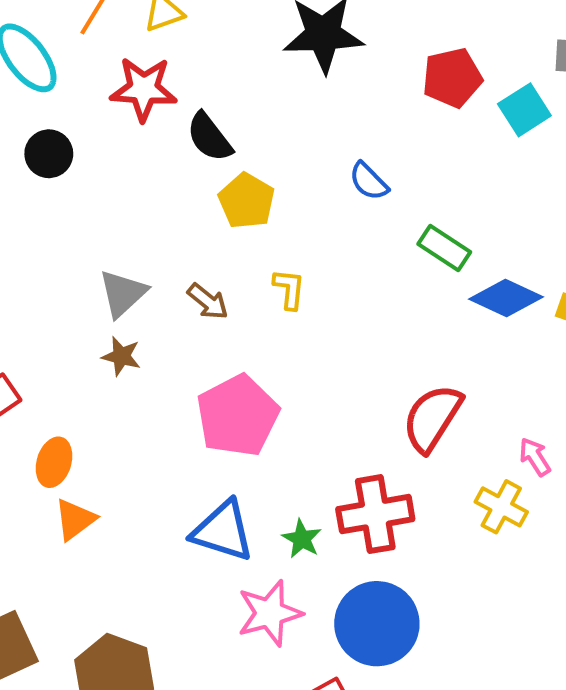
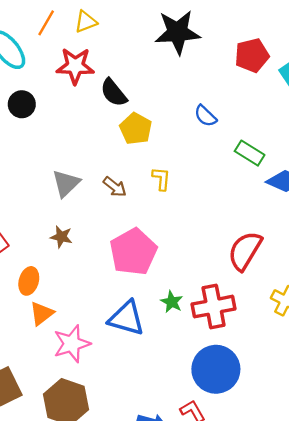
brown star: (121, 356) -> (61, 237), moved
green star: (302, 539) -> (172, 302), moved
pink star: (270, 613) -> (72, 344), moved

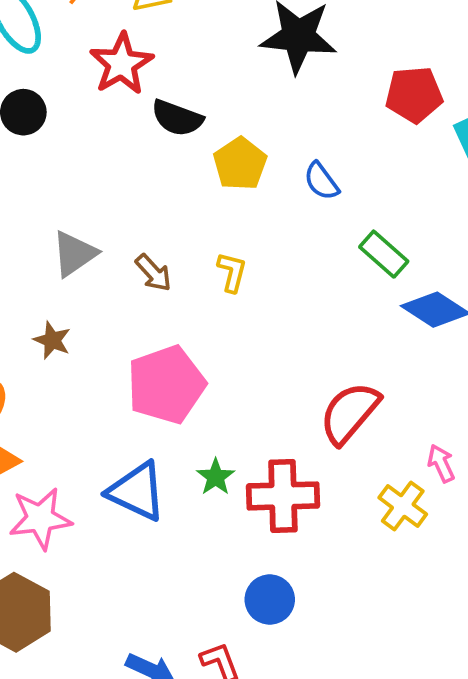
red star: (75, 66) -> (121, 64), turned 30
black semicircle: (114, 93) -> (177, 118), turned -40
yellow pentagon: (136, 129) -> (240, 164), moved
blue circle: (216, 369) -> (270, 600), size x0.6

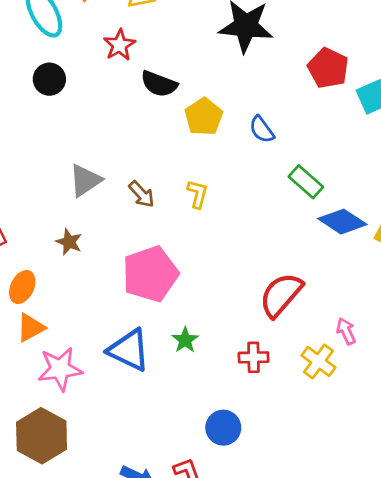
red star: (121, 64) -> (120, 45), size x0.7
red pentagon: (414, 95) -> (328, 68), turned 30
red cross: (283, 496) -> (253, 357), moved, size x0.6

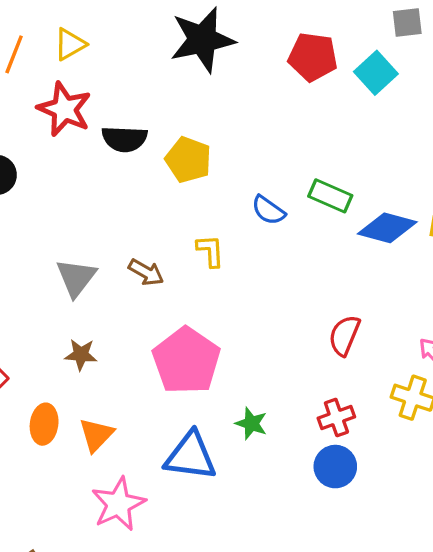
red star: (120, 45) -> (64, 109), size x1.4
blue semicircle: (262, 129) -> (268, 210), moved
red semicircle: (281, 295) -> (344, 335), size x0.7
orange triangle: (31, 328) -> (96, 435), moved
blue circle: (223, 428) -> (335, 467), moved

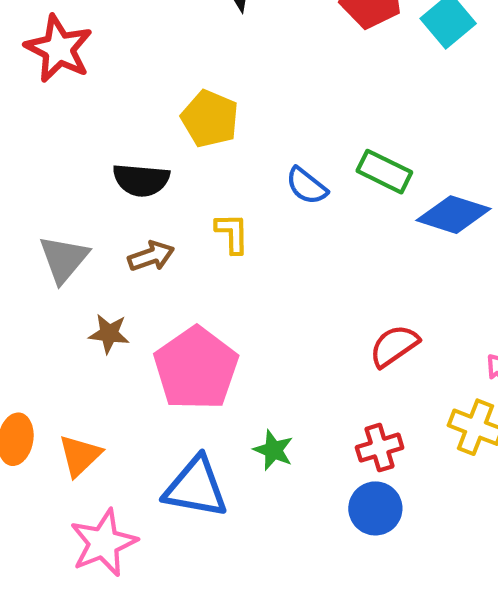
black semicircle: (125, 139) -> (141, 180), moved
brown arrow: (146, 272) -> (151, 256), turned -51
red semicircle: (344, 335) -> (394, 346), turned 30
brown star: (81, 355) -> (109, 334), moved

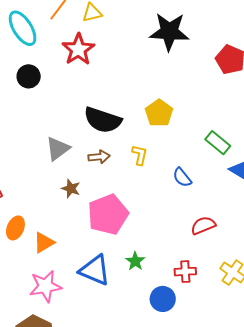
yellow pentagon: (210, 119) -> (159, 113), moved
black semicircle: (141, 180) -> (103, 120), size x1.4
blue semicircle: (307, 186) -> (182, 177), moved
blue circle: (375, 508) -> (163, 299), moved

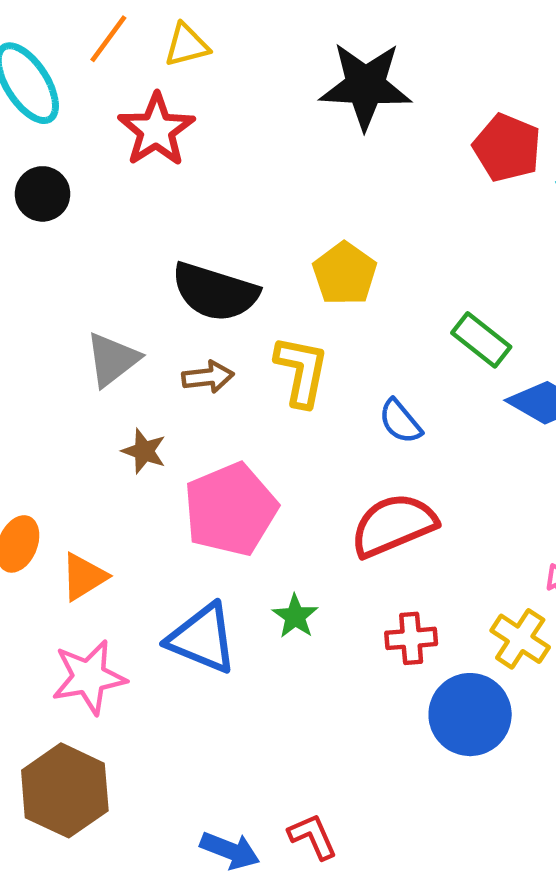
yellow L-shape: (140, 155) -> (301, 371), size x1.5
red semicircle: (203, 225) -> (393, 525), moved, size x1.5
blue circle: (163, 299) -> (470, 715), moved, size x1.4

